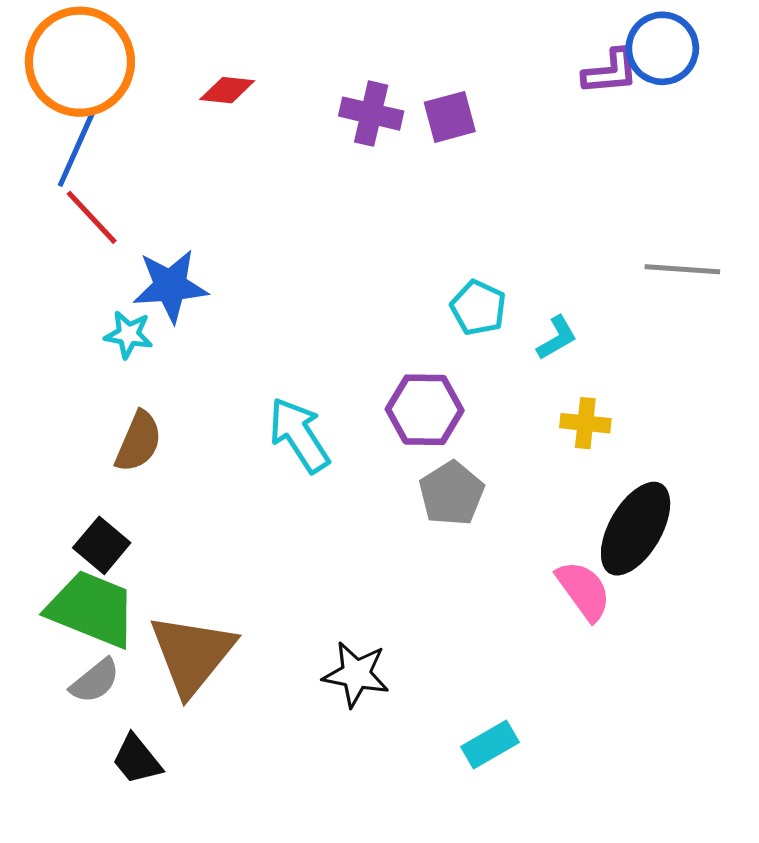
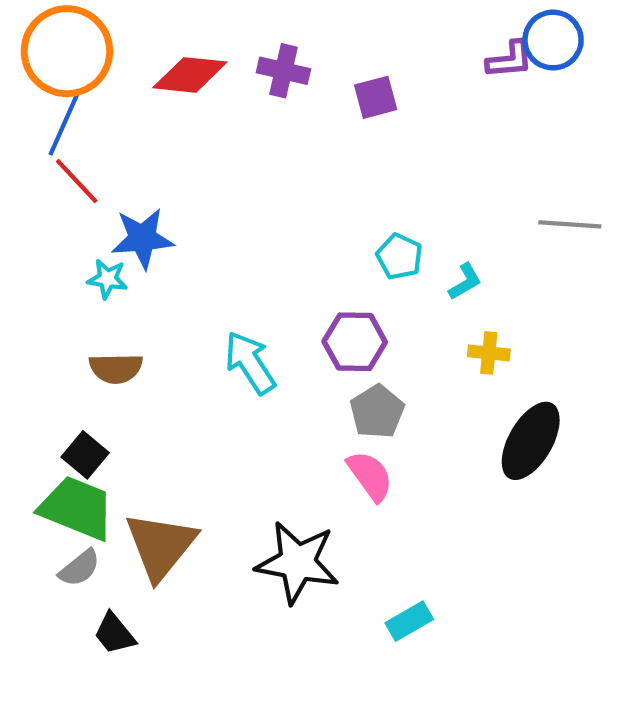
red diamond: (227, 90) -> (190, 75), size x1.6
purple cross: (371, 114) -> (283, 71), moved
brown semicircle: (138, 442) -> (116, 368), turned 66
pink semicircle: (584, 591) -> (370, 476), moved
black star: (356, 674) -> (297, 562), size x1.5

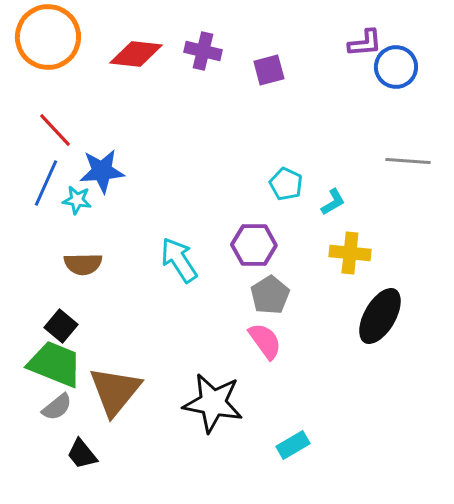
blue circle: (553, 40) -> (396, 67), moved
blue line: (64, 124) -> (46, 183), moved
yellow cross: (489, 353) -> (350, 253), size x1.4

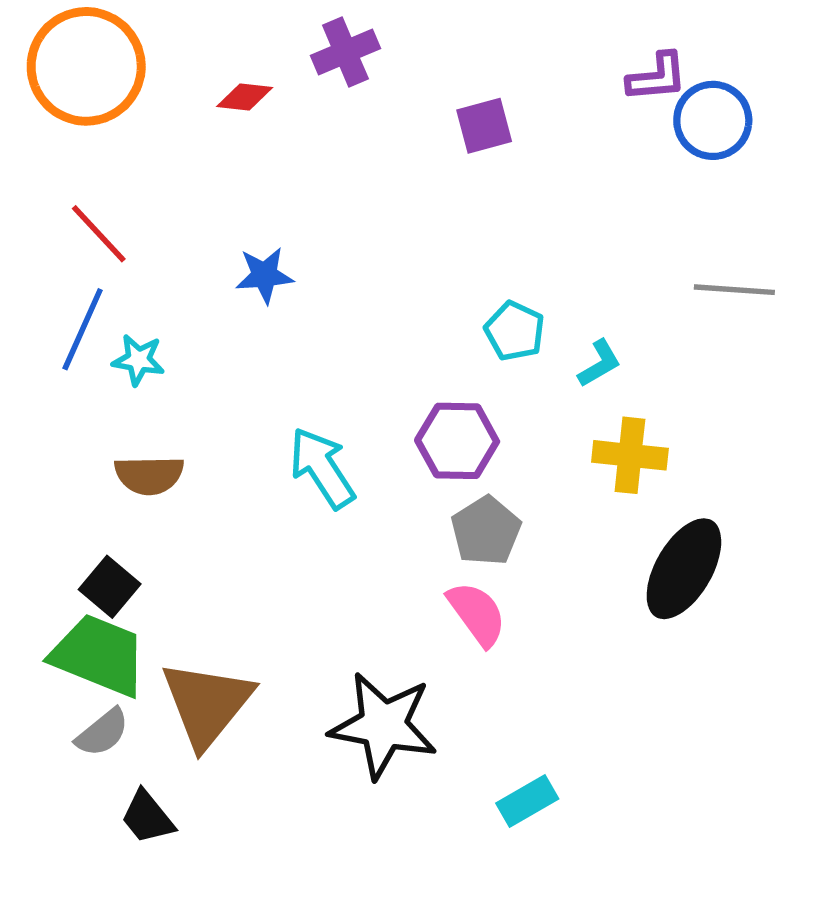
purple cross: (203, 51) -> (345, 52), moved, turned -36
red diamond: (136, 54) -> (245, 97), size x0.6
blue star: (102, 171) -> (264, 275), moved, size x0.7

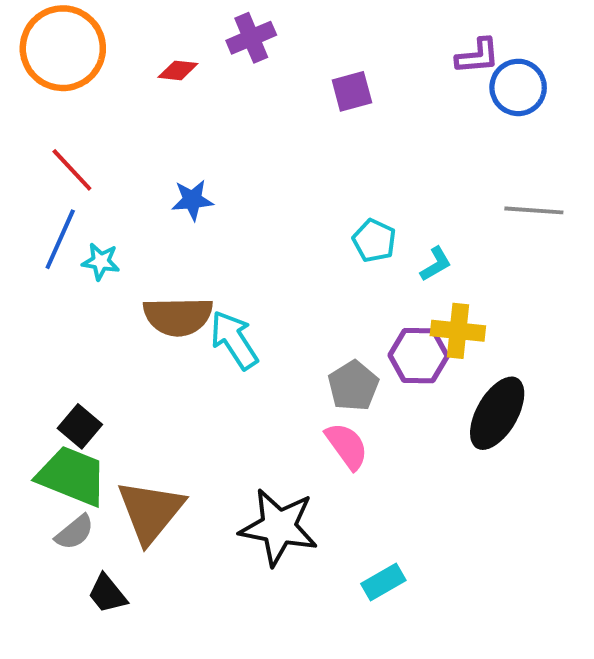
purple hexagon: (457, 441) -> (419, 356), moved
brown semicircle: (149, 475) -> (178, 316), moved, size x1.4

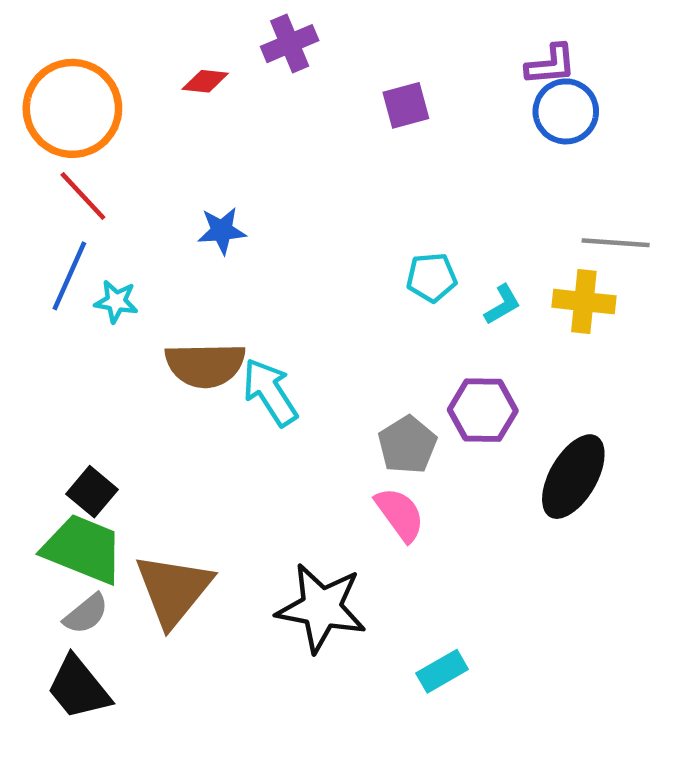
orange circle: (63, 48) -> (72, 108), moved
blue circle: (518, 87) -> (566, 111), moved
cyan pentagon: (374, 241) -> (432, 277), turned -30
yellow cross: (458, 331) -> (584, 302), moved
black trapezoid: (107, 594) -> (78, 688), moved, size x1.4

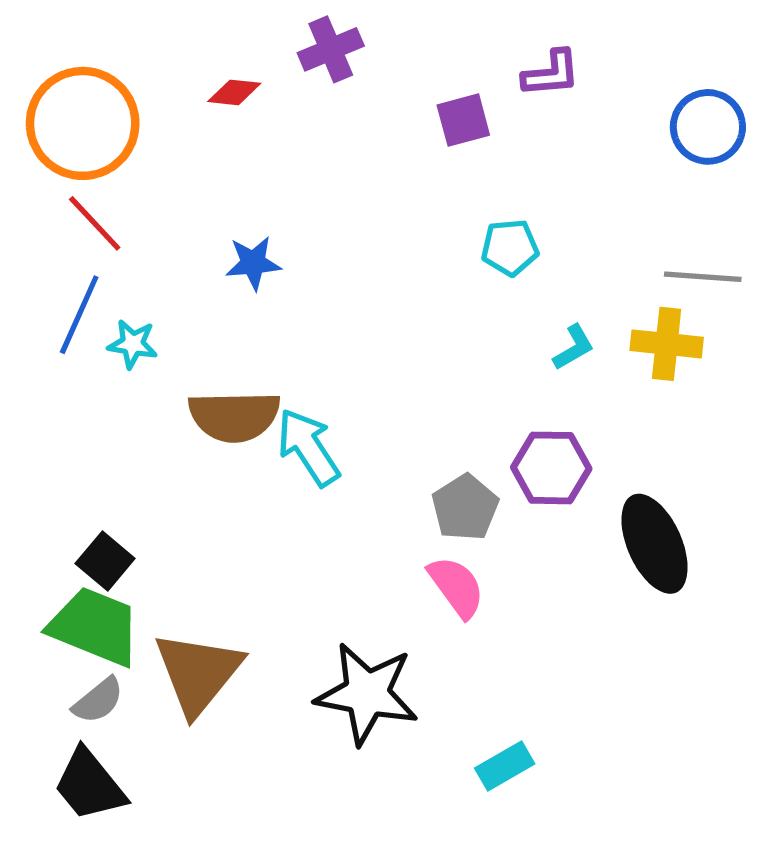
purple L-shape: (551, 65) -> (551, 73), moved
blue circle: (566, 111) -> (708, 127), moved
cyan pentagon: (432, 277) -> (510, 247), moved
black ellipse: (573, 477) -> (655, 544), turned -54

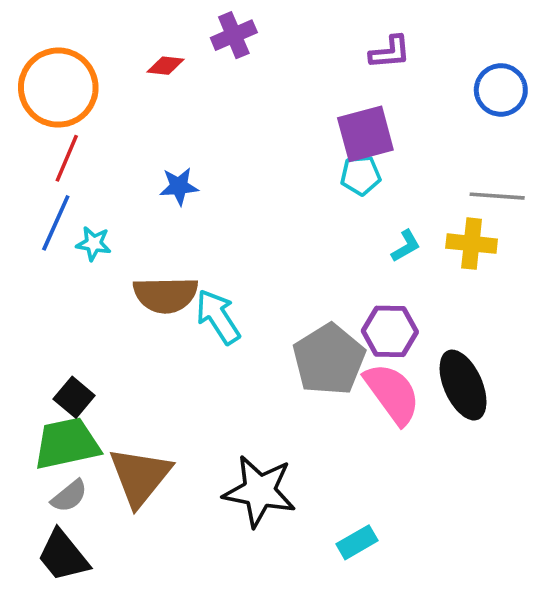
purple square: (463, 120) -> (365, 134), moved, size x1.5
red line: (95, 223) -> (67, 158), turned 66
gray pentagon: (465, 508) -> (329, 359), size x1.5
pink semicircle: (456, 587) -> (392, 394), moved, size x1.4
green trapezoid: (95, 626) -> (67, 444), turned -34

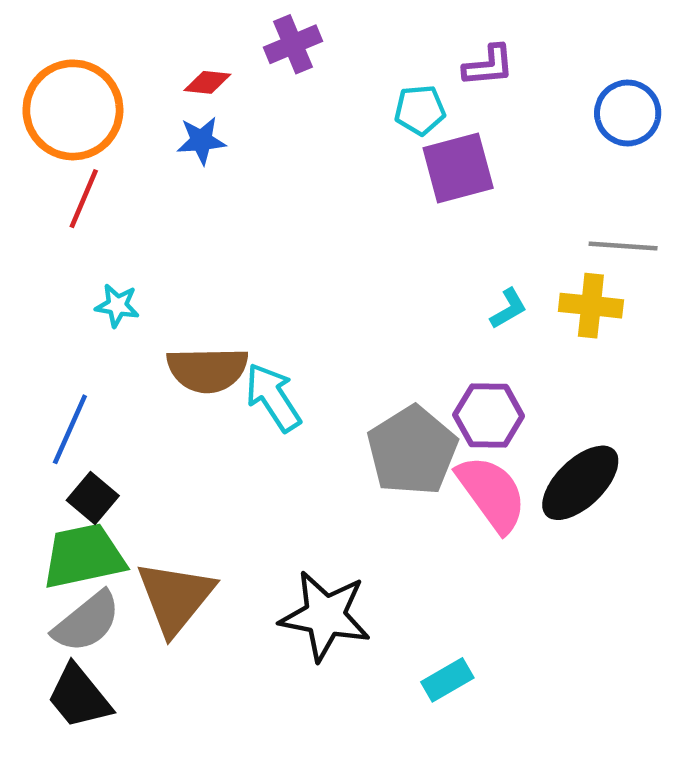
cyan pentagon: (361, 175) -> (420, 110), moved
blue star: (179, 186) -> (201, 141), moved
blue line: (56, 223) -> (70, 429), moved
black ellipse: (463, 385) -> (580, 483), turned 70
gray semicircle: (69, 496) -> (87, 622), size x1.5

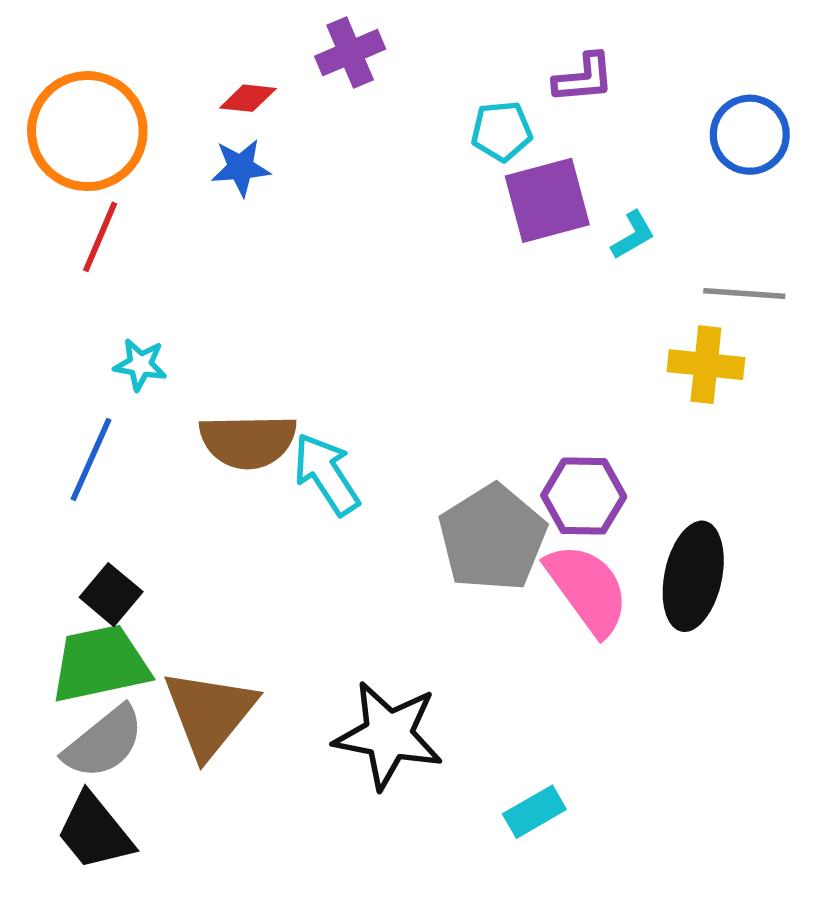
cyan L-shape: (508, 309) -> (633, 235), moved
blue line: (70, 429) -> (91, 460), moved
black ellipse: (580, 483) -> (693, 576), turned -34

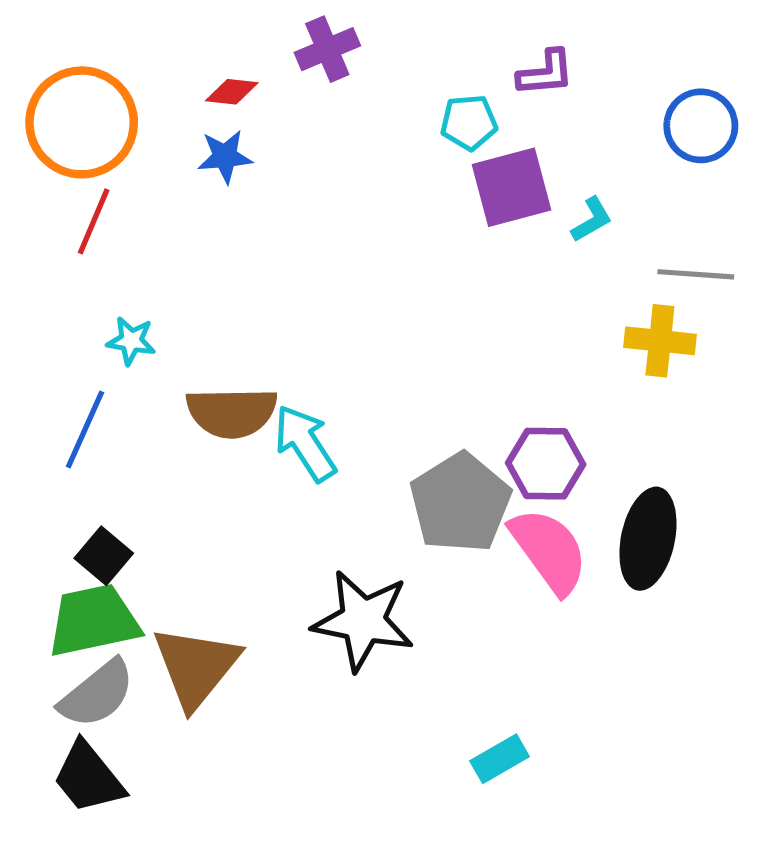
black star: (388, 735) -> (363, 621), moved

